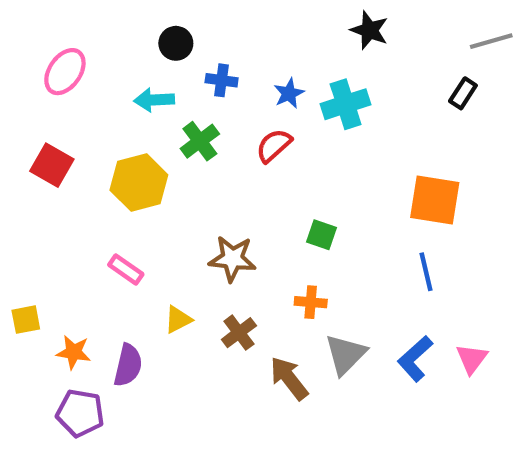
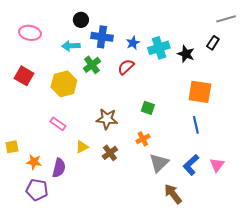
black star: (369, 30) -> (186, 54), moved
pink ellipse: (65, 72) -> (30, 33), turned 65
blue cross: (222, 80) -> (102, 37), size x1.5
orange cross: (311, 302) -> (143, 139), turned -32
brown arrow: (289, 378) -> (173, 194), moved

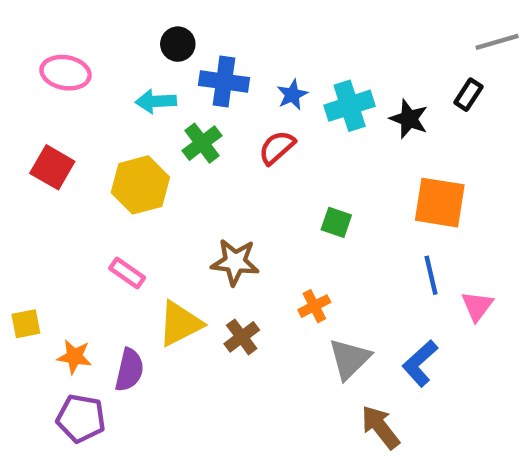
green square: (148, 108) -> (336, 222), moved
yellow triangle: (82, 147) -> (180, 324), size x1.6
pink triangle: (217, 165) -> (477, 306), moved

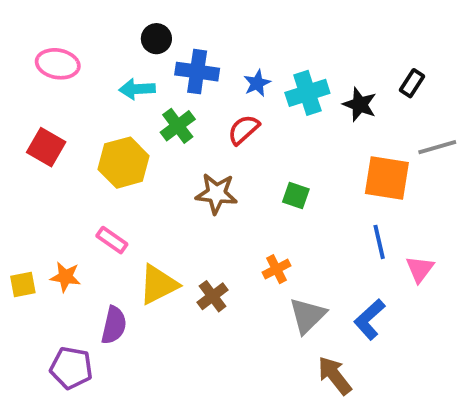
gray line: (497, 42) -> (437, 147), moved
brown star: (235, 262) -> (216, 194), moved
orange star: (74, 357) -> (65, 277), moved

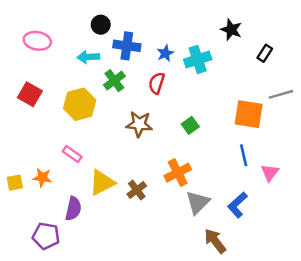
black star: (360, 104) -> (231, 30), moved
red semicircle: (244, 130) -> (157, 83), turned -30
green square: (296, 195) -> (190, 125), turned 35
orange cross: (276, 269) -> (178, 173), size x1.5

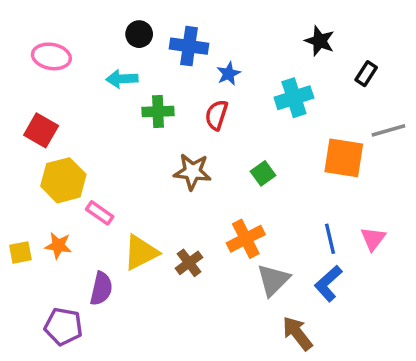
blue cross: (127, 46) -> (189, 46), moved
cyan cross: (198, 59) -> (294, 98), moved
green cross: (114, 81) -> (158, 111), turned 35
yellow hexagon: (80, 104) -> (63, 180), moved
blue line: (244, 155) -> (330, 239), moved

